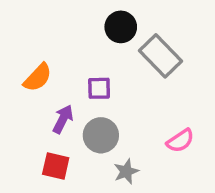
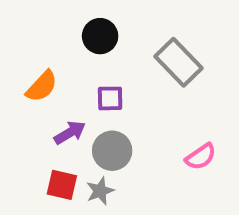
black circle: (121, 27) -> (100, 36), moved
purple arrow: (63, 119) -> (70, 133), turned 32
gray star: (126, 171) -> (100, 191), moved

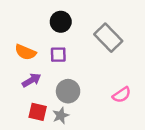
orange semicircle: (42, 86) -> (25, 52), turned 70
purple square: (110, 98) -> (58, 55), moved
purple arrow: (70, 133) -> (32, 80), moved

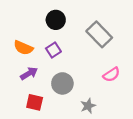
purple square: (58, 55) -> (53, 50), turned -32
pink semicircle: (122, 95) -> (111, 75), moved
gray star: (61, 116) -> (88, 106), moved

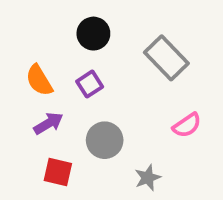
orange semicircle: (23, 48) -> (39, 80), turned 36

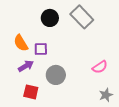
gray rectangle: (166, 58) -> (82, 17), moved
purple square: (90, 84) -> (41, 49), moved, turned 32
gray star: (148, 178) -> (106, 95), moved

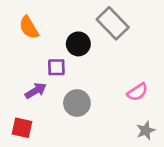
black circle: (50, 18) -> (78, 44), moved
orange semicircle: (21, 43) -> (29, 27), moved
red square: (31, 92) -> (22, 128), moved

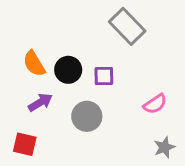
orange semicircle: (29, 27) -> (34, 64), moved
black circle: (78, 44) -> (68, 70), moved
purple square: (56, 67) -> (104, 76), moved

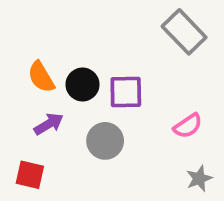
gray rectangle: (127, 26) -> (184, 32), moved
purple square: (104, 76) -> (126, 92), size x1.4

